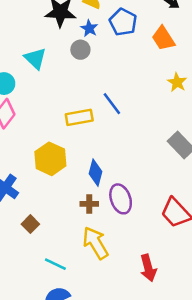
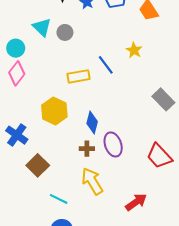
gray circle: (80, 50) -> (65, 32), moved
yellow star: (177, 82) -> (134, 50), moved
brown square: (30, 224) -> (38, 165), size x1.5
red arrow: (148, 268) -> (136, 202), turned -110

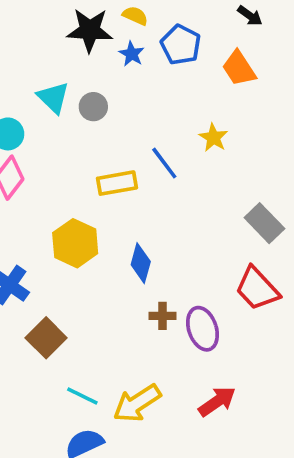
purple ellipse: (113, 144) -> (203, 329), moved
brown cross: (87, 149) -> (162, 316), moved
red trapezoid: (159, 156) -> (257, 289), moved
yellow arrow: (92, 181) -> (137, 403), moved, turned -92

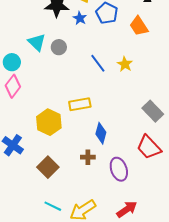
blue line: (164, 163) -> (98, 63), moved
yellow rectangle: (117, 183) -> (80, 104), moved
blue diamond: (141, 263) -> (101, 133), moved
brown cross: (162, 316) -> (88, 157), moved
brown square: (46, 338) -> (48, 167), moved

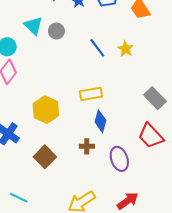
yellow rectangle: (80, 104) -> (91, 94), moved
cyan line: (53, 206) -> (19, 198), moved

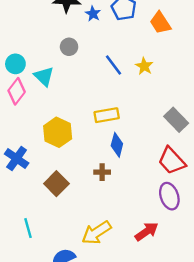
cyan triangle: (33, 26) -> (44, 76), moved
purple ellipse: (119, 159) -> (169, 196), moved
cyan line: (19, 198) -> (28, 228), turned 48

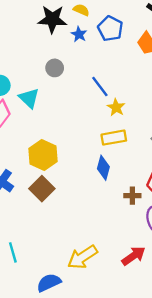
yellow star: (144, 66) -> (116, 107), moved
yellow rectangle: (107, 115) -> (114, 138), moved
brown cross: (102, 172) -> (132, 196), moved
brown square: (56, 184) -> (42, 189), moved

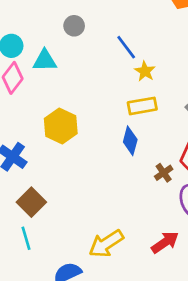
cyan triangle: (29, 98) -> (45, 61), turned -45
brown square: (42, 189) -> (31, 202), moved
brown cross: (132, 196) -> (164, 173), turned -35

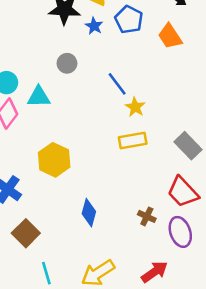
blue diamond: (130, 141) -> (89, 213), moved
brown cross: (164, 173) -> (147, 216), moved, turned -30
cyan line: (26, 238) -> (46, 273), moved

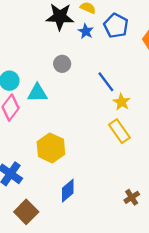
yellow rectangle: (133, 141) -> (119, 131), turned 65
blue diamond: (89, 213) -> (68, 191), moved, turned 35
brown cross: (147, 216) -> (132, 197), turned 32

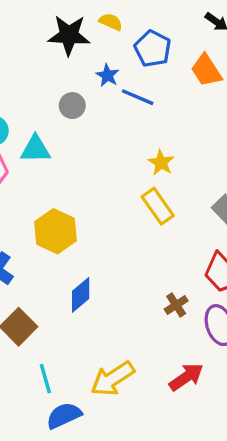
blue star: (86, 31) -> (107, 75), moved
blue line: (106, 82) -> (138, 97), moved, turned -30

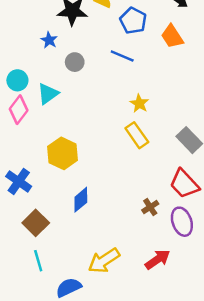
blue star: (107, 75) -> (49, 40), moved
cyan triangle: (35, 149) -> (48, 94), turned -35
cyan line: (45, 379) -> (38, 261), moved

